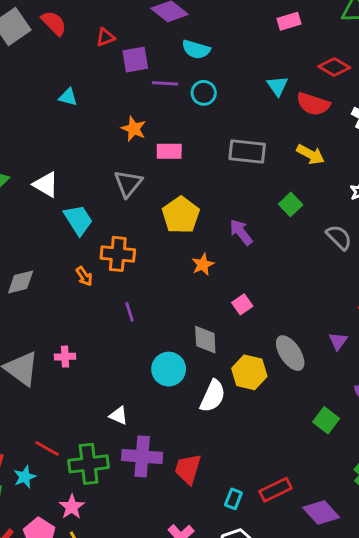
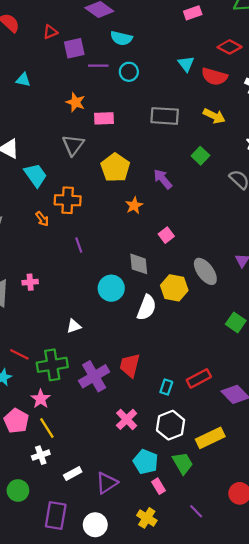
white triangle: (118, 416) -> (74, 326), turned -40
purple cross: (142, 456) -> (94, 376), moved, turned -32

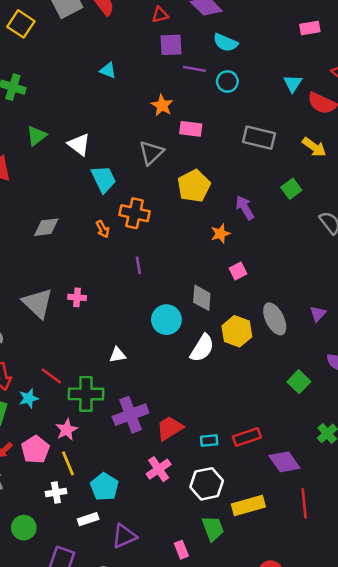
red triangle: (50, 32) -> (160, 15), moved
orange star: (134, 206) -> (220, 234), moved
red trapezoid: (130, 365) -> (170, 428), moved, turned 35
cyan rectangle: (166, 387) -> (209, 440), turned 56
cyan pentagon: (146, 462) -> (104, 487), moved

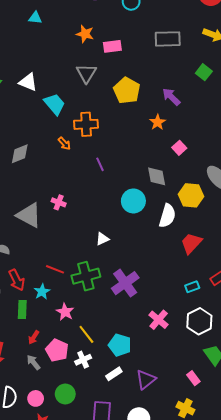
pink cross: (77, 297) -> (59, 202), turned 32
red trapezoid: (170, 428) -> (191, 243), moved
pink star: (67, 430) -> (65, 312), moved
pink pentagon: (35, 450) -> (57, 350), moved

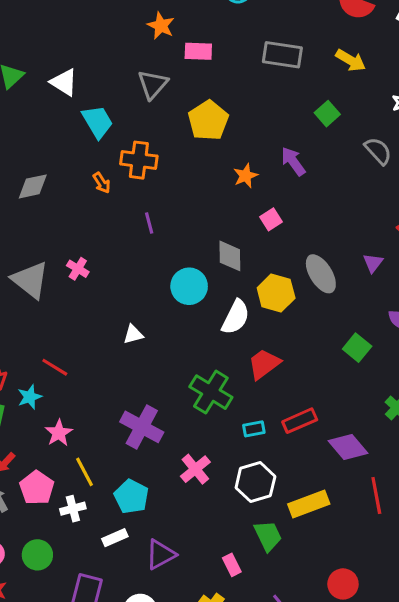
purple arrow: (171, 97) -> (293, 161), moved
green cross: (86, 276) -> (211, 392), moved, turned 36
purple cross: (125, 283) -> (142, 427), moved, turned -36

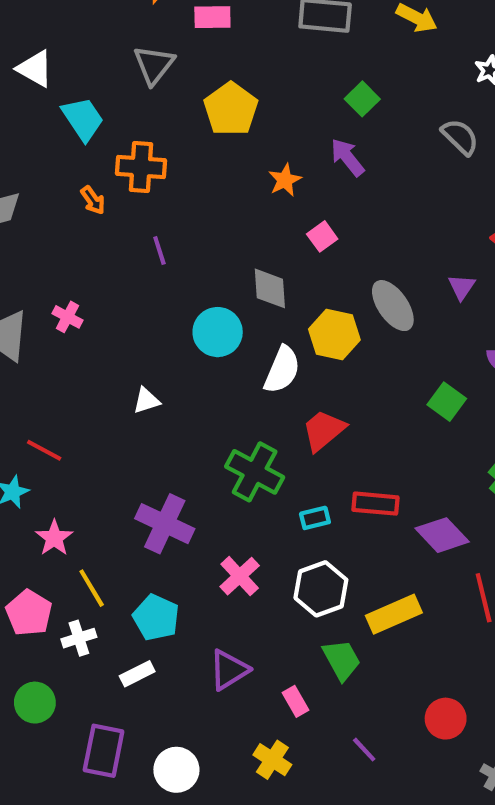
green square: (327, 114) -> (362, 99), moved
red rectangle: (300, 421) -> (375, 504), turned 32
purple triangle: (161, 554) -> (229, 670), moved

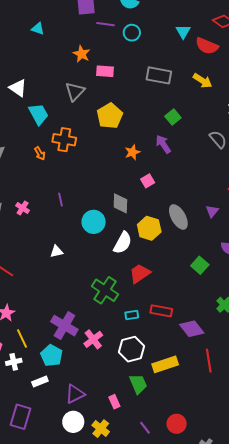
purple line: (159, 250) -> (60, 200), moved
purple cross: (165, 524) -> (64, 326), moved
purple triangle: (229, 670) -> (75, 394), moved
red circle: (446, 719) -> (177, 424), moved
white circle: (176, 770) -> (73, 422), moved

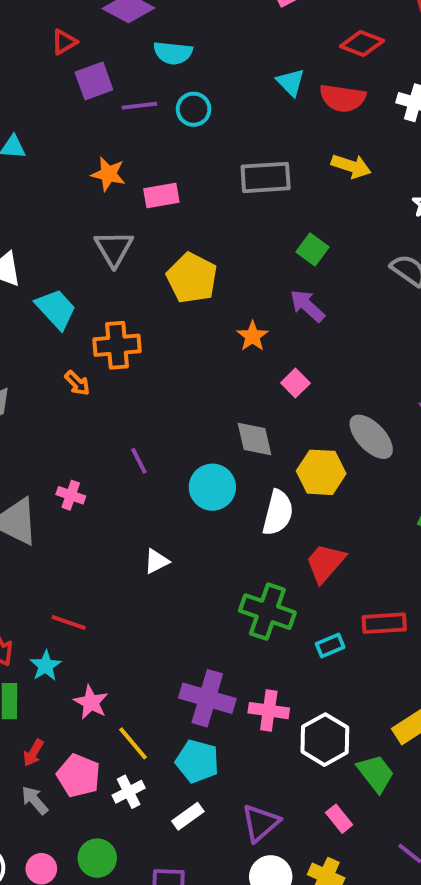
pink cross: (93, 339) -> (269, 711), turned -30
white hexagon: (131, 349) -> (325, 740), moved

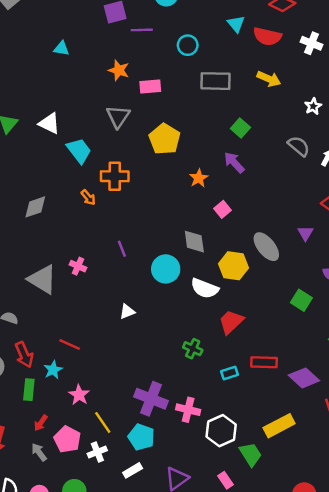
cyan circle: (194, 109) -> (188, 45), moved
white semicircle: (278, 513) -> (205, 288), turned 92
green cross: (267, 612) -> (193, 349), size x0.6

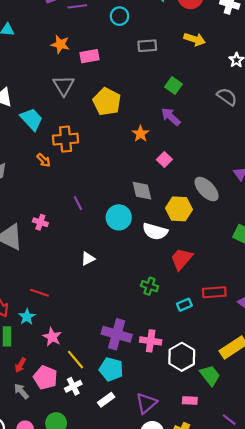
gray rectangle: (215, 81) -> (147, 46), size x0.7
pink rectangle: (226, 480) -> (190, 401), turned -48

